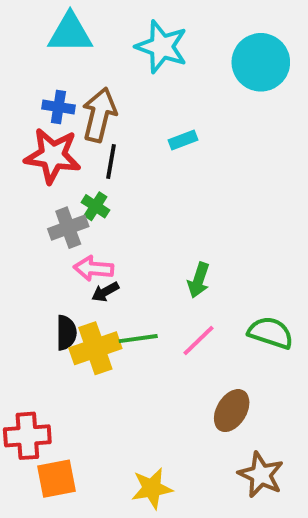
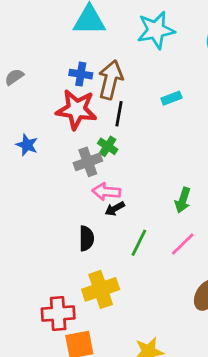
cyan star: (162, 47) -> (156, 30), turned -30
green line: (138, 339) -> (139, 243), turned -56
yellow cross: (95, 348) -> (101, 289), moved

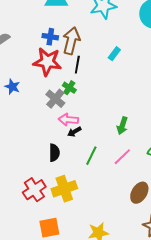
cyan rectangle: (171, 98) -> (114, 54), turned -32
gray cross: (88, 162) -> (55, 99), turned -30
red cross: (58, 313) -> (34, 190), moved, turned -30

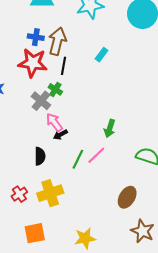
pink arrow: (68, 120) -> (54, 122), turned 48
pink line: (122, 157) -> (96, 155), moved
red cross: (34, 190) -> (19, 194), size x0.7

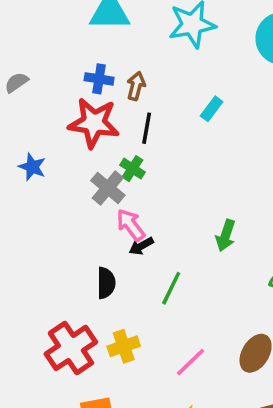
brown arrow: (57, 41) -> (136, 86), size x0.6
pink line: (96, 155) -> (190, 362), moved
yellow cross: (50, 193) -> (124, 346), size x0.7
red cross: (19, 194) -> (71, 348), size x1.8

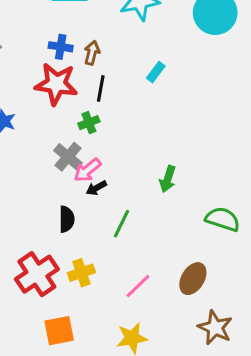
green cross: (132, 169) -> (89, 123), turned 36
gray cross: (108, 188) -> (68, 157), moved
pink arrow: (131, 225) -> (87, 170), turned -92

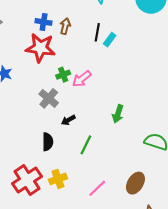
black line: (101, 88) -> (97, 32), moved
pink arrow: (87, 170) -> (82, 79), moved

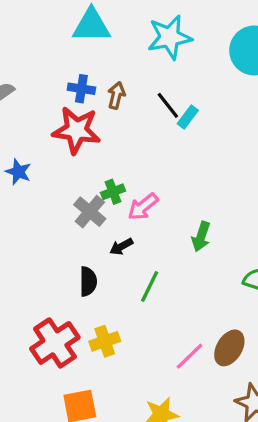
black line: (97, 32) -> (168, 105), turned -48
green cross: (63, 75) -> (113, 192), moved
pink arrow: (82, 79) -> (143, 207), moved
pink line: (97, 188) -> (189, 356), moved

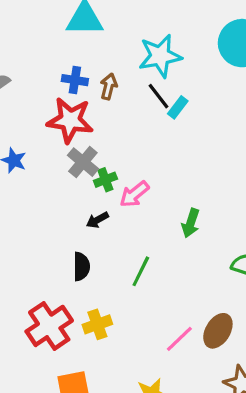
cyan star: (170, 37) -> (160, 56), moved
gray cross: (90, 212) -> (83, 162), moved
black arrow: (121, 247) -> (97, 220), moved

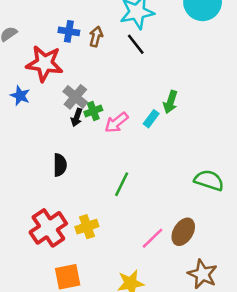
cyan rectangle: (178, 107) -> (151, 119), moved
red star: (70, 120) -> (45, 63), moved
black arrow: (97, 220) -> (77, 117), moved, turned -42
green arrow: (191, 223) -> (170, 102), moved
black semicircle: (81, 267) -> (60, 165), moved

